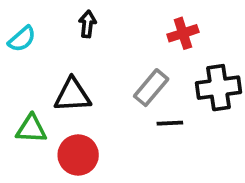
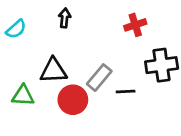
gray rectangle: (151, 88) -> (99, 78), moved
red circle: (78, 155) -> (73, 100), moved

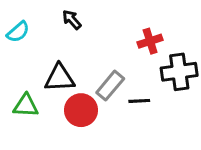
black arrow: (65, 18) -> (72, 20), turned -48
red cross: (135, 25) -> (150, 41), moved

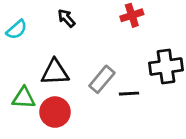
red cross: (150, 41) -> (132, 15), moved
red circle: (81, 110) -> (55, 112), moved

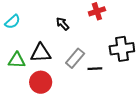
black arrow: (66, 18) -> (63, 24), moved
green triangle: (24, 98) -> (17, 60), moved

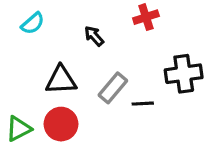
cyan semicircle: (13, 22) -> (33, 23), moved
green triangle: (17, 60) -> (19, 129), moved, turned -30

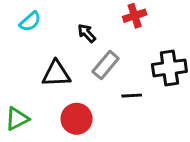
gray rectangle: (113, 88) -> (106, 65), moved
red circle: (61, 124) -> (77, 119), moved

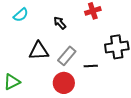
gray rectangle: (106, 65) -> (67, 56), moved
red circle: (77, 119) -> (64, 83), moved

